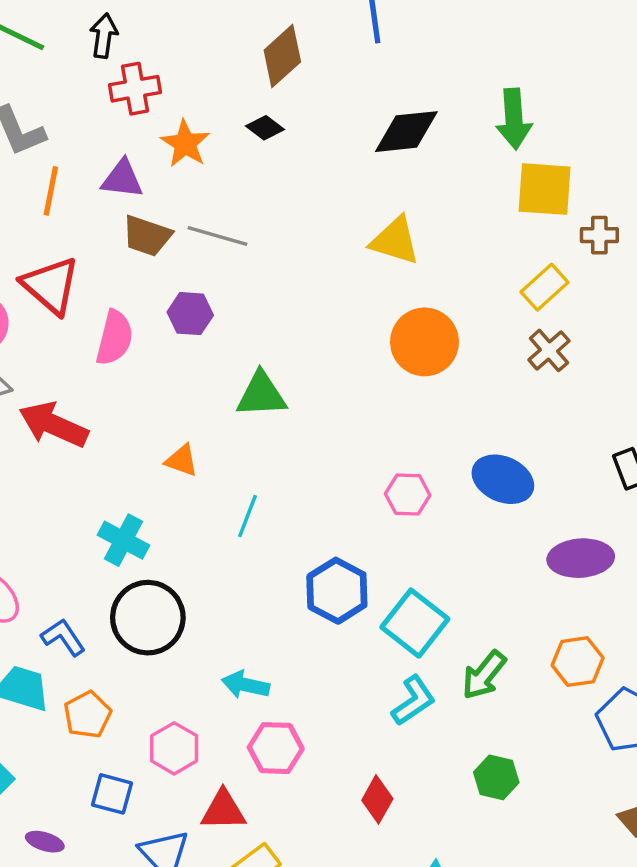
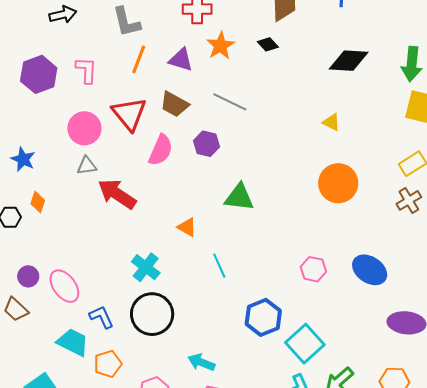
brown trapezoid: (147, 236) -> (174, 104), moved
yellow triangle: (395, 241) -> (331, 122), size x0.6
cyan line: (247, 516) -> (219, 266), turned -55

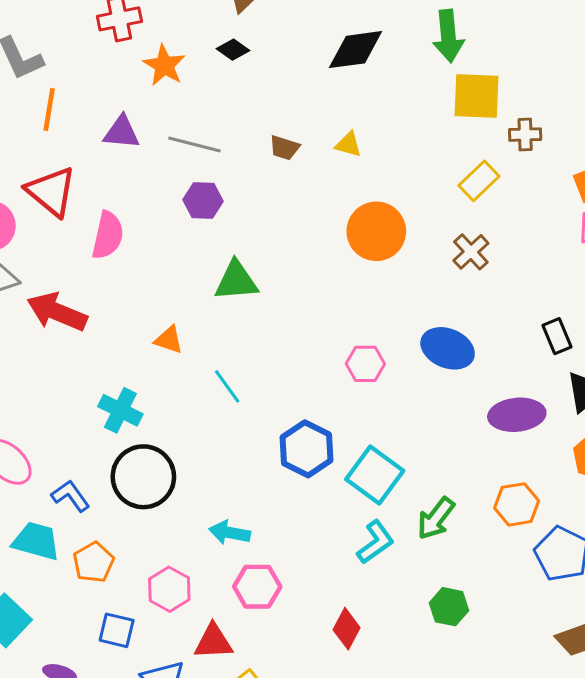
purple triangle: (181, 60) -> (122, 132), moved
brown trapezoid: (174, 104) -> (284, 148), moved, size x0.7
purple hexagon: (207, 144) -> (203, 200), moved
brown cross: (409, 200) -> (471, 252), moved

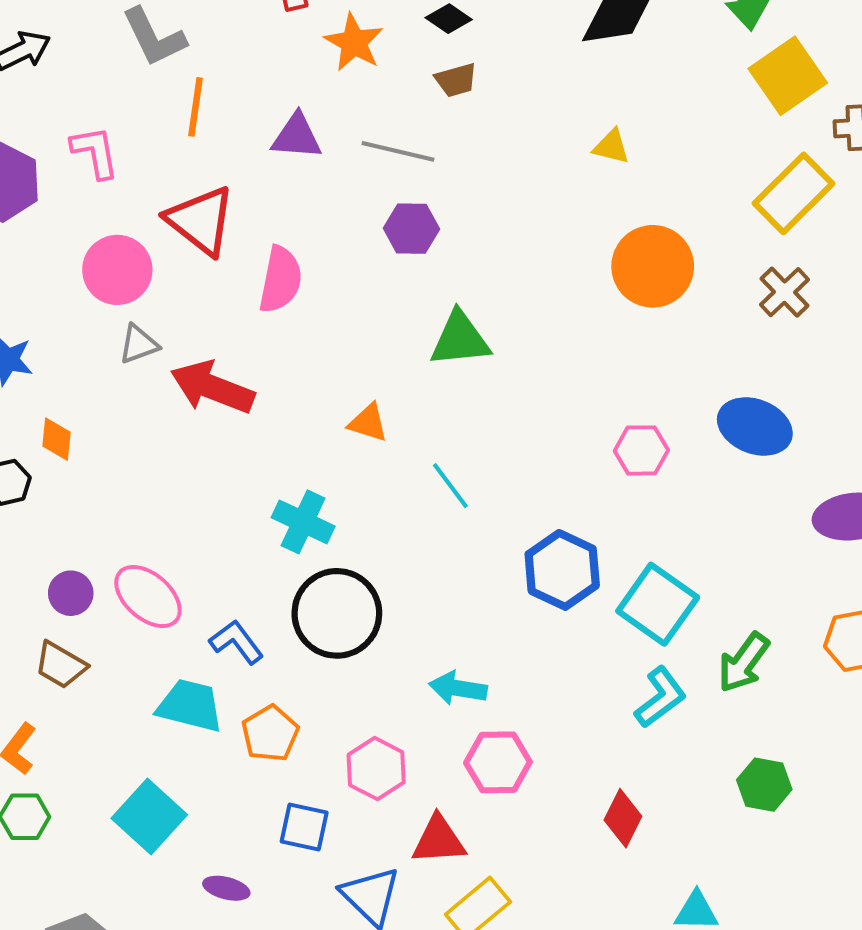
yellow square: (477, 96) -> (788, 76), turned -36
brown trapezoid: (284, 148) -> (456, 80), moved, turned -32
yellow rectangle: (479, 181) -> (793, 193), size x1.4

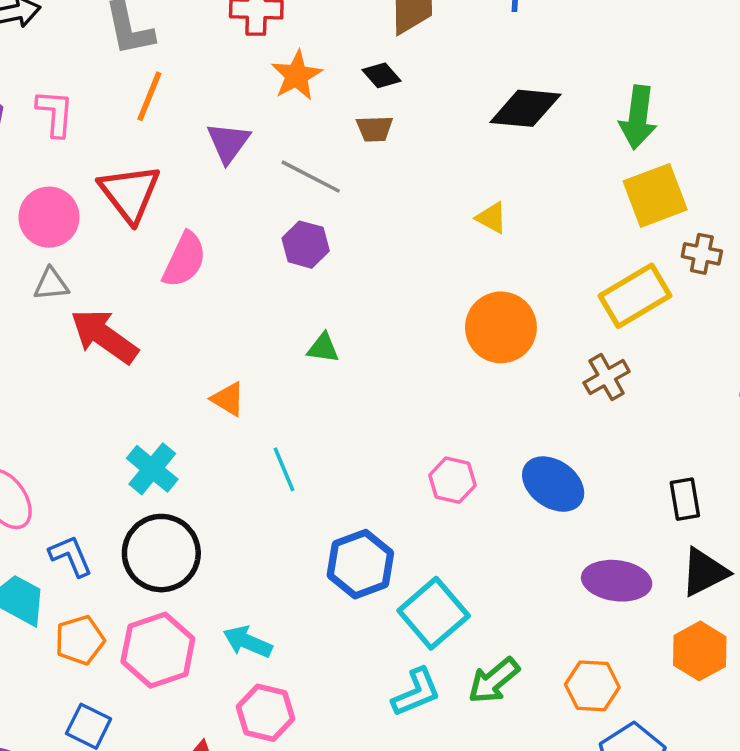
purple triangle: (297, 136) -> (228, 143), turned 48
green triangle: (460, 339) -> (323, 348), size x0.6
pink hexagon: (376, 769) -> (158, 650), moved, size x1.4

